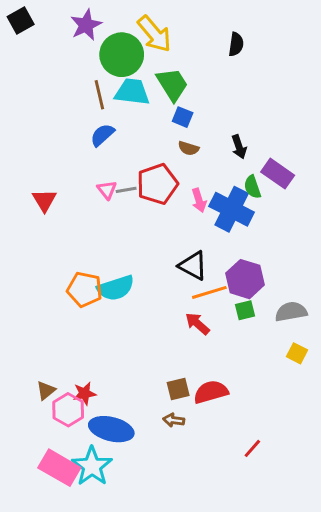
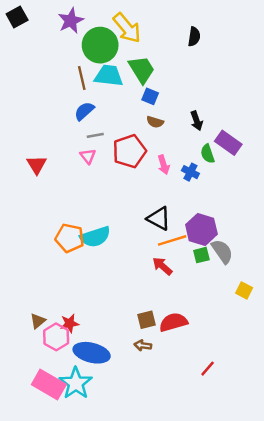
gray line: (126, 190) -> (95, 135), moved
blue cross: (232, 209) -> (190, 172), size x0.5
gray semicircle: (291, 312) -> (222, 251), moved, turned 65

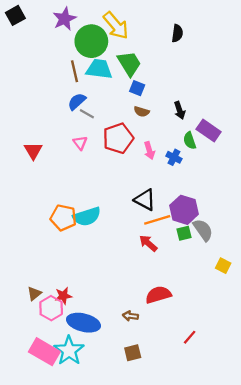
gray line: (95, 135) -> (87, 114), moved, turned 40
brown square: (146, 320) -> (133, 353), moved

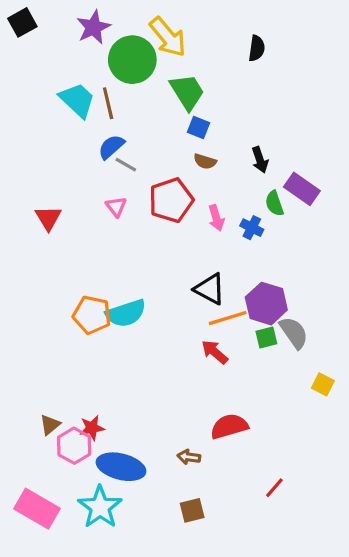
cyan trapezoid: (99, 69) -> (77, 100), moved, turned 36
pink rectangle: (44, 352) -> (37, 509), moved

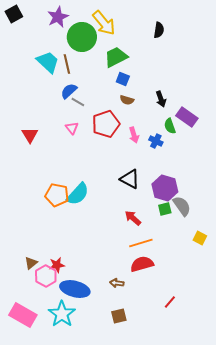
green trapezoid: (187, 92) -> (116, 57), turned -85
cyan semicircle: (126, 313) -> (78, 194), turned -30
orange line: (228, 318) -> (141, 243), moved

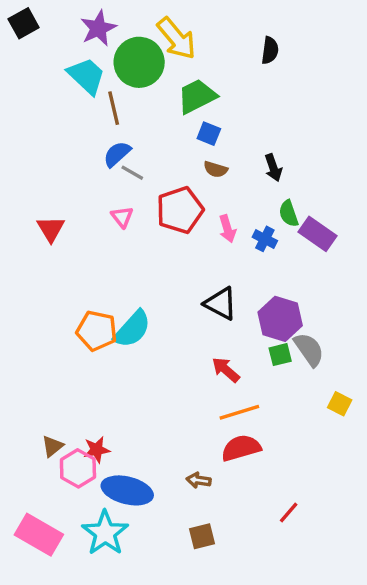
cyan trapezoid: (48, 62) -> (86, 76), moved
purple rectangle: (187, 117) -> (318, 234), moved

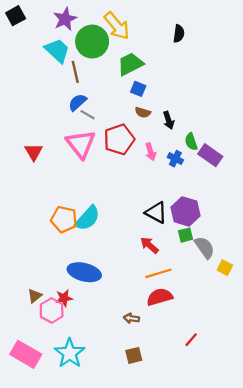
black arrow: (273, 168) -> (169, 120), moved
pink triangle: (122, 217) -> (81, 144), size x2.0
black triangle: (221, 304) -> (156, 213), moved
gray semicircle: (309, 349) -> (205, 247), moved
blue ellipse: (127, 490) -> (84, 272), moved

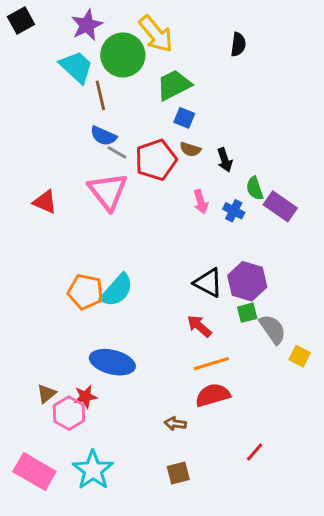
blue semicircle: (77, 102) -> (103, 136), turned -114
red pentagon: (119, 139) -> (156, 160), moved
red triangle: (34, 152) -> (45, 202), turned -36

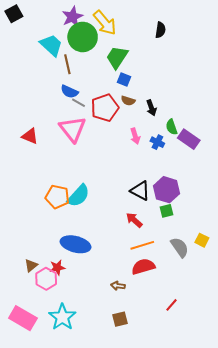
purple star: (87, 25) -> (72, 17), moved
green trapezoid: (174, 85) -> (117, 57), turned -30
gray semicircle: (273, 329) -> (180, 247), moved

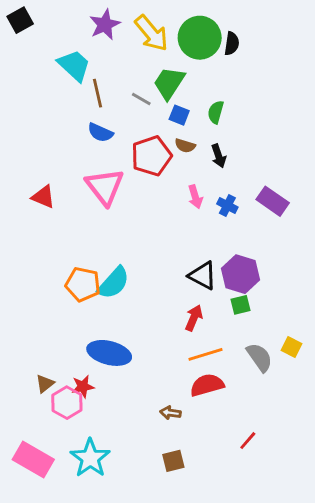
green circle: (83, 37) -> (200, 38), moved
gray line: (79, 103) -> (141, 99), moved
green semicircle: (172, 127) -> (216, 112), moved, turned 35
red arrow: (134, 220) -> (194, 318), turned 72

